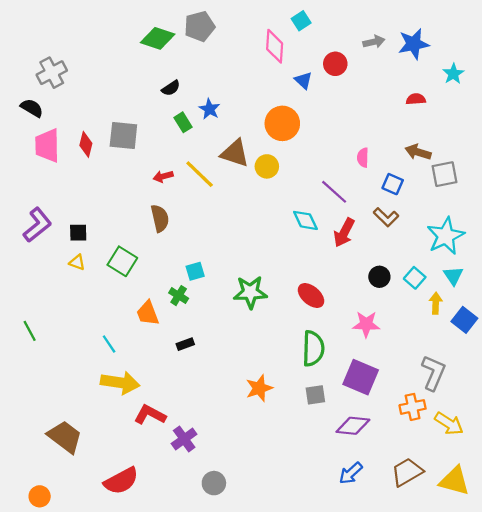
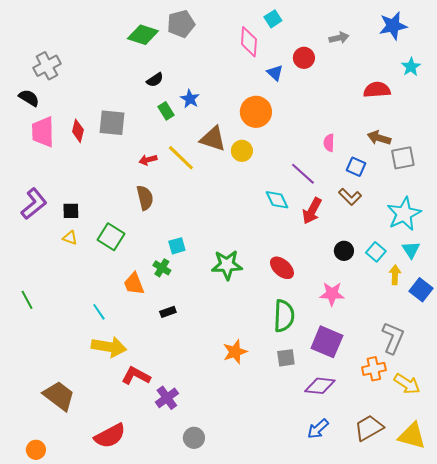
blue star: (414, 44) -> (393, 26), moved
red semicircle: (416, 99) -> (377, 90), size x1.5

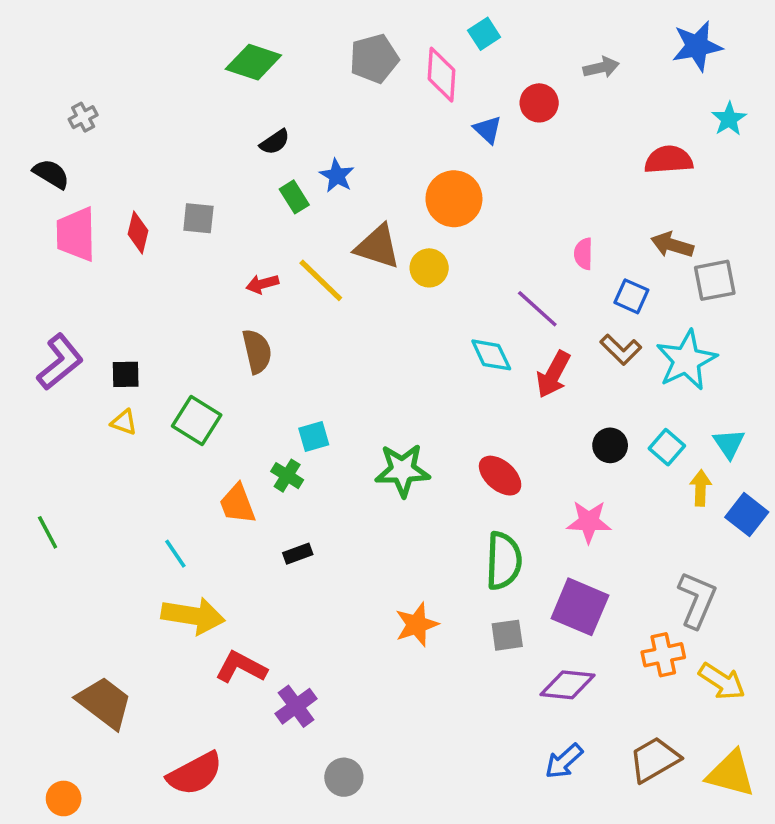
gray pentagon: (181, 24) -> (374, 59), moved
gray cross: (47, 66) -> (83, 117), size x0.6
gray square: (112, 123) -> (198, 218), size x0.7
cyan star: (404, 214) -> (686, 360), moved

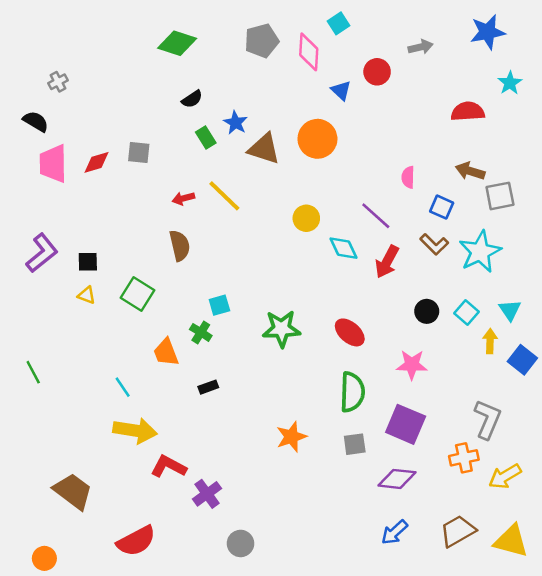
red diamond: (138, 232) -> (97, 162), turned 60
brown triangle: (378, 247) -> (264, 149), moved
yellow circle: (429, 268) -> (306, 218), moved
yellow arrow: (722, 681) -> (505, 476), turned 116

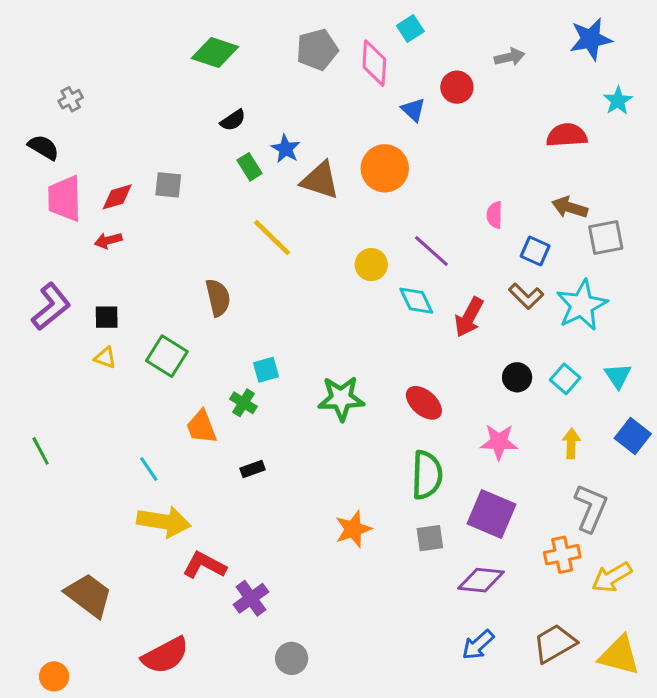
red arrow: (183, 198) -> (108, 240), moved
purple line: (376, 216) -> (431, 251), moved
yellow arrow: (490, 341) -> (571, 443), moved

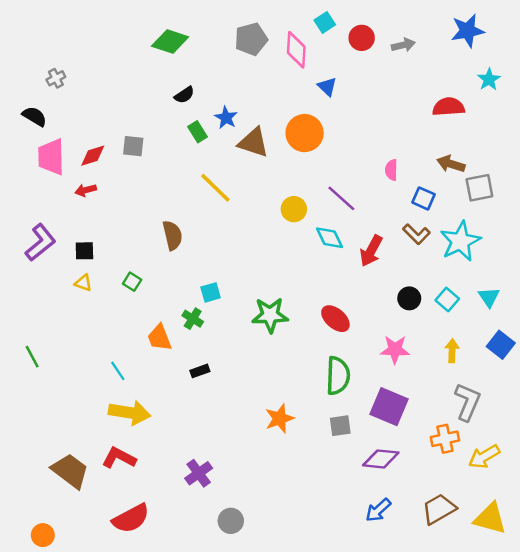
red circle: (457, 87) -> (362, 38), moved
green square: (167, 356) -> (132, 282), size x0.6
red L-shape: (204, 565) -> (119, 458), moved

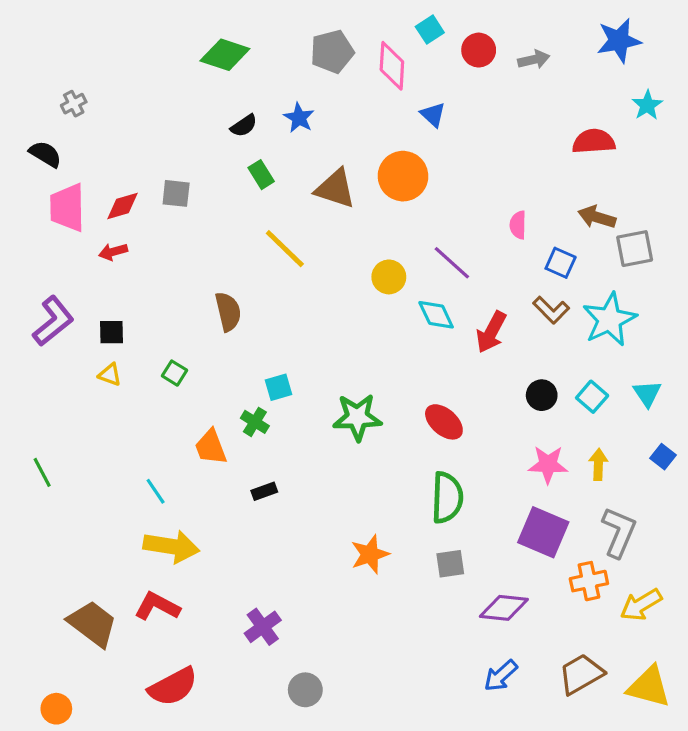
blue star: (226, 118) -> (299, 118), moved
blue square: (501, 345) -> (663, 457), size x0.7
pink star: (395, 350) -> (548, 464), moved
purple square: (389, 407) -> (543, 532), moved

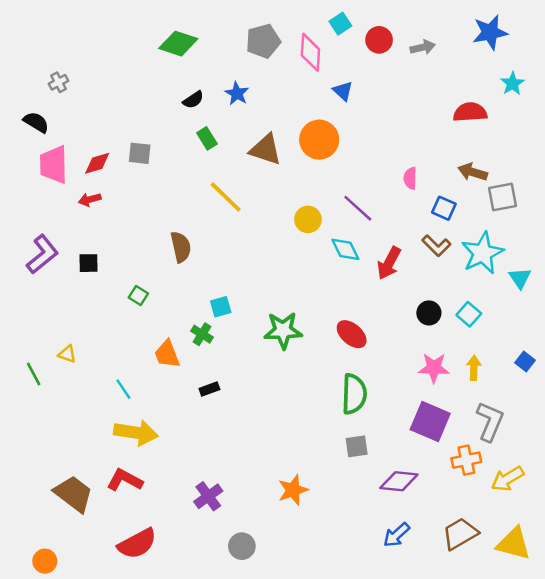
yellow triangle: (110, 375) -> (67, 354), moved
cyan triangle: (647, 394) -> (520, 278), moved
orange star: (370, 554) -> (293, 490), moved

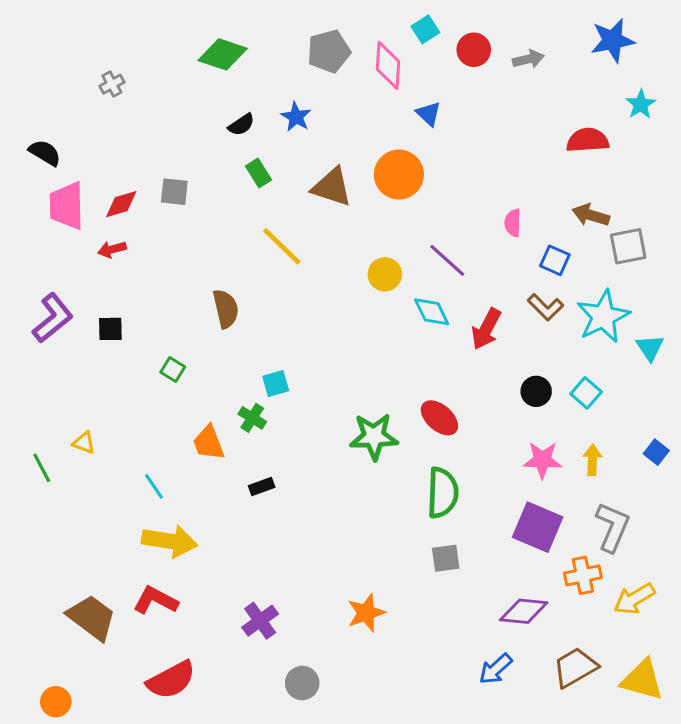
gray cross: (59, 82) -> (112, 84), moved
green star: (283, 330) -> (374, 437), moved
purple diamond: (399, 481) -> (524, 611), moved

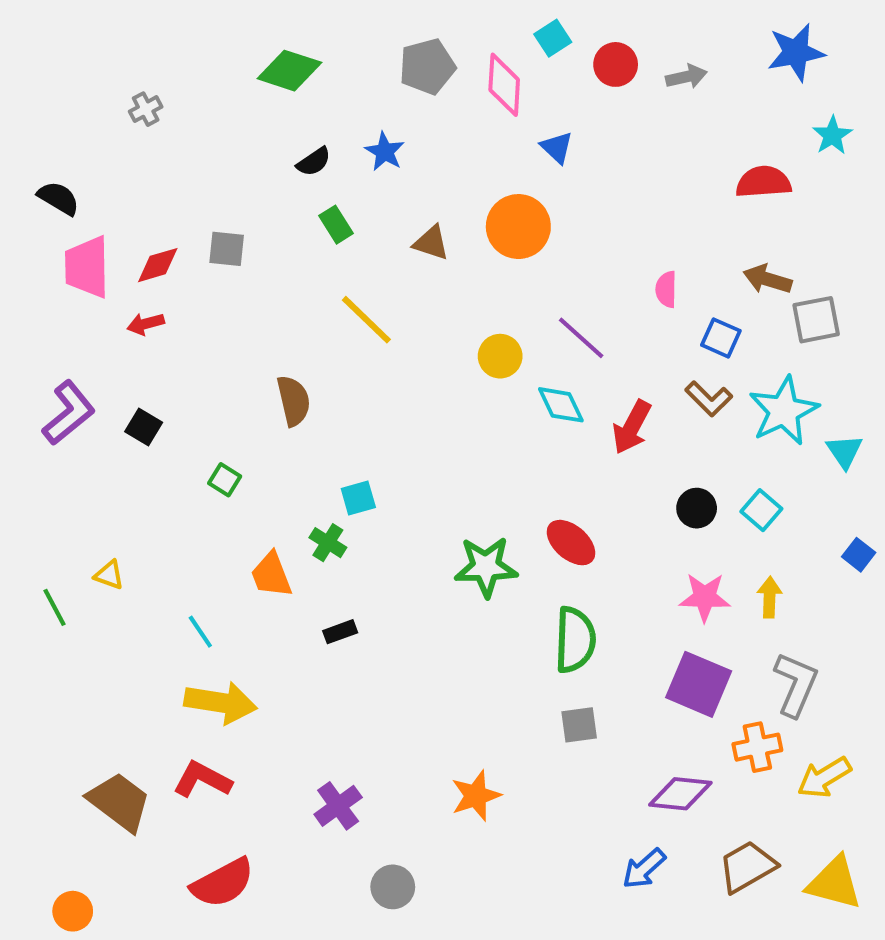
brown triangle: (332, 187) -> (431, 243), size x0.7
black square: (110, 329) -> (144, 427), turned 32
blue square: (656, 452) -> (859, 555), moved

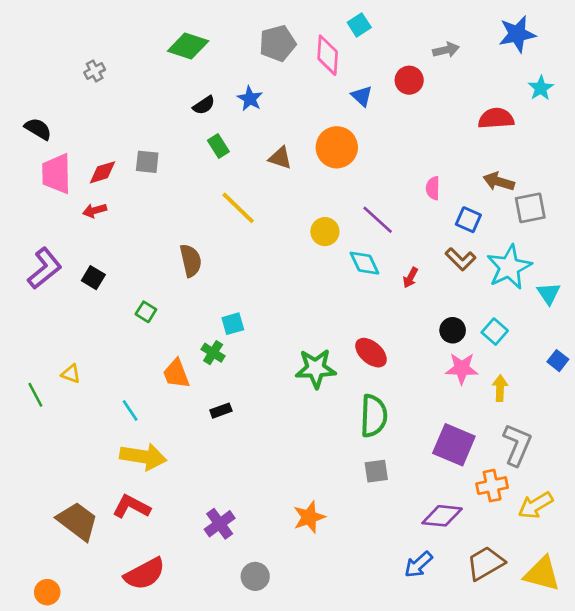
red circle: (616, 64) -> (409, 80), moved
red arrow: (632, 427) -> (410, 278), size x0.6
pink star: (705, 597) -> (462, 368), moved

